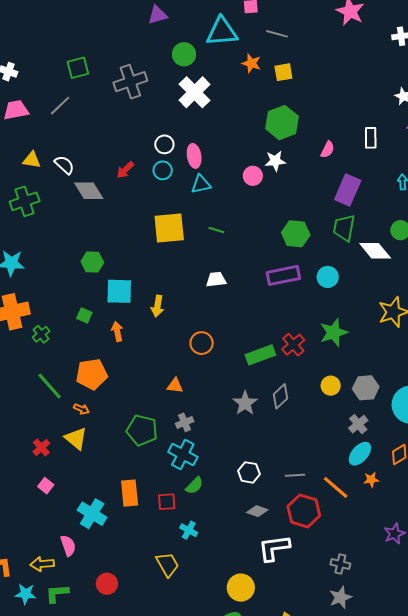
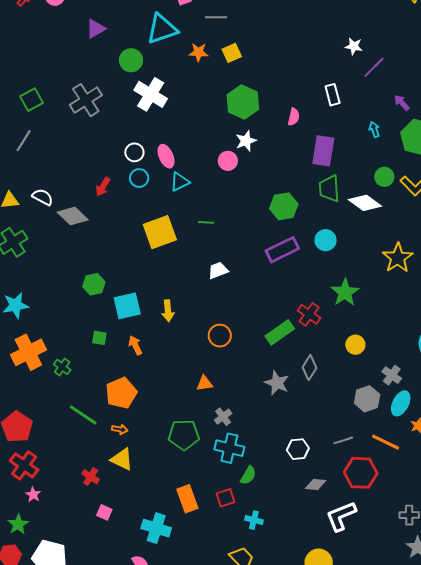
gray hexagon: (366, 388) -> (367, 399), moved

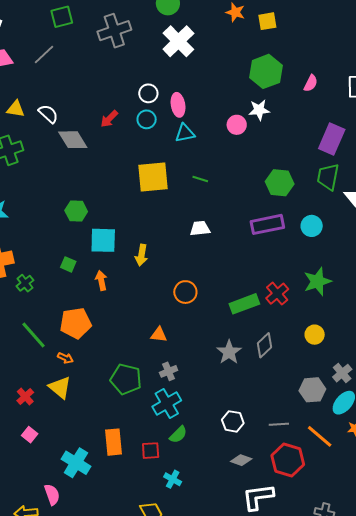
pink semicircle: (294, 117) -> (311, 83), moved
cyan cross: (229, 448) -> (167, 403), turned 32

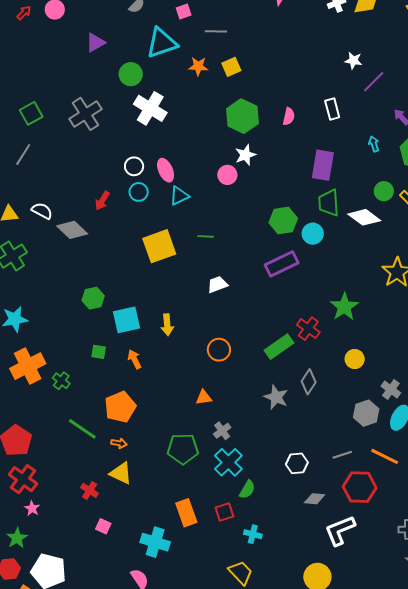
cyan circle: (312, 226) -> (313, 234), moved

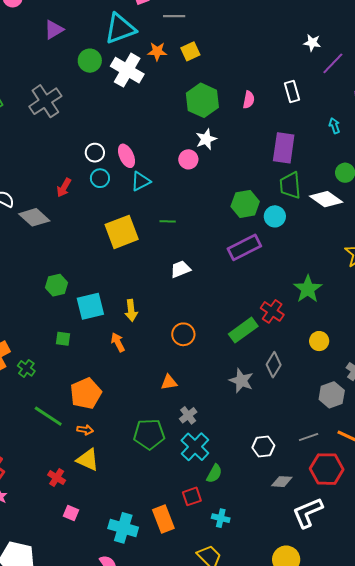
white cross: (150, 108) -> (127, 70), moved
orange arrow: (135, 359) -> (118, 342), moved
orange rectangle: (186, 513) -> (163, 519), moved

